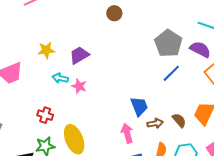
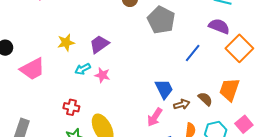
gray pentagon: (168, 43) -> (161, 20), moved
cyan arrow: (60, 78) -> (83, 69), turned -35
pink arrow: (127, 133) -> (155, 117), turned -126

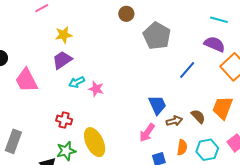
yellow star: (66, 43) -> (64, 35), moved
purple trapezoid: (99, 44) -> (62, 60), moved
pink trapezoid: (32, 69) -> (26, 80), turned 88

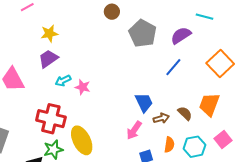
purple semicircle: (215, 44) -> (181, 35), moved, turned -55
red cross: (64, 120) -> (51, 119), size x1.8

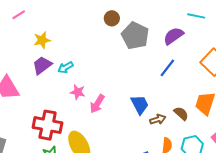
brown circle: (112, 12) -> (112, 18), moved
cyan arrow: (63, 81) -> (66, 67), moved
pink arrow: (134, 130) -> (97, 104), moved

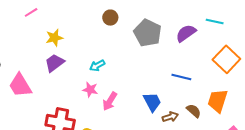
cyan line: (196, 16) -> (215, 21), moved
brown circle: (112, 18) -> (110, 18), moved
cyan arrow: (66, 67) -> (97, 66), moved
blue line: (167, 68) -> (181, 77), moved, turned 66

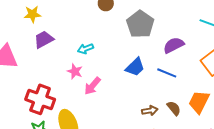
purple semicircle: (186, 33) -> (174, 45), moved
yellow star: (54, 38) -> (32, 14), moved
blue trapezoid: (152, 102) -> (135, 67), moved, turned 65

